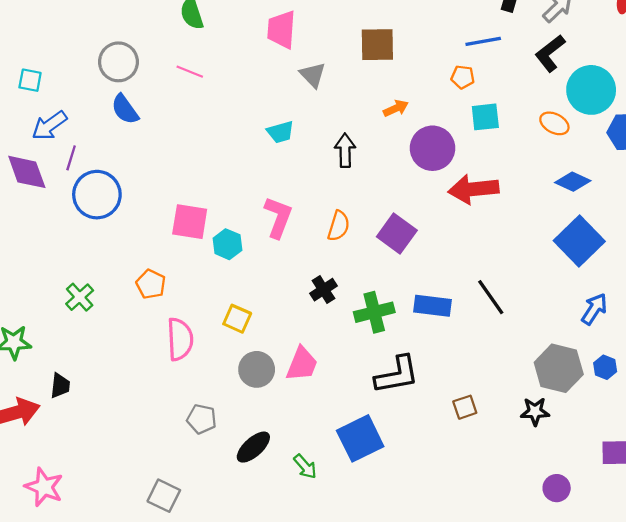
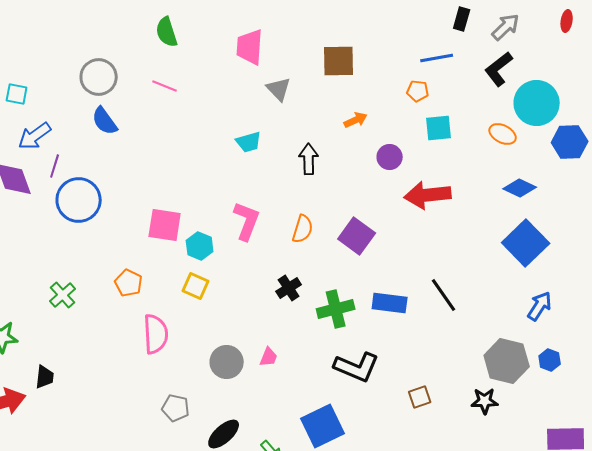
purple circle: (432, 148) -> (390, 157), size x0.6
yellow square: (237, 319) -> (196, 286), moved
pink trapezoid: (302, 364) -> (269, 357), size x0.6
black L-shape: (397, 375) -> (357, 367), turned 33

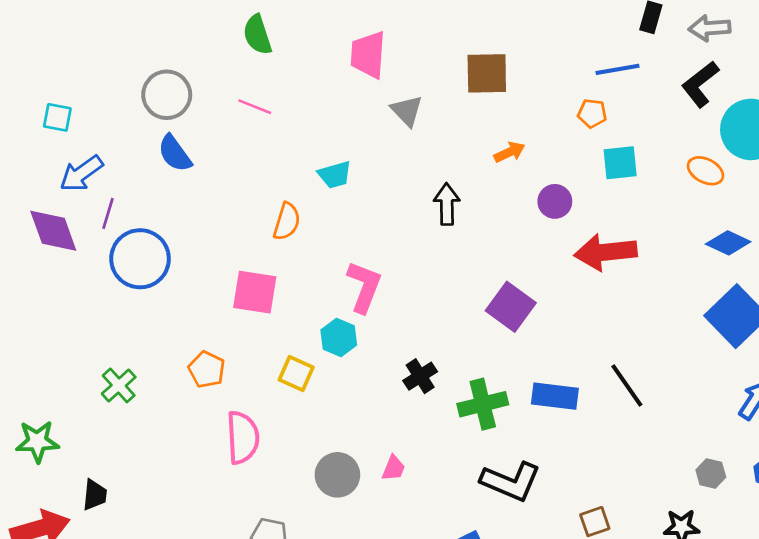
gray arrow: (506, 27) -> (710, 28), turned -140
cyan trapezoid: (249, 142) -> (335, 175), moved
orange semicircle: (303, 229) -> (287, 221), moved
cyan hexagon: (200, 246) -> (339, 337), moved
gray hexagon: (507, 361) -> (711, 474), size x0.5

